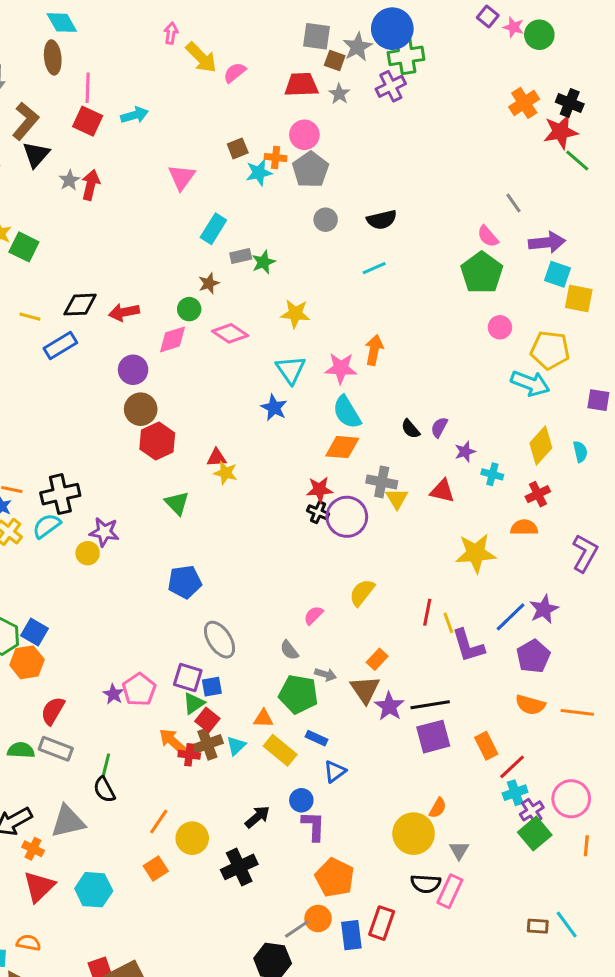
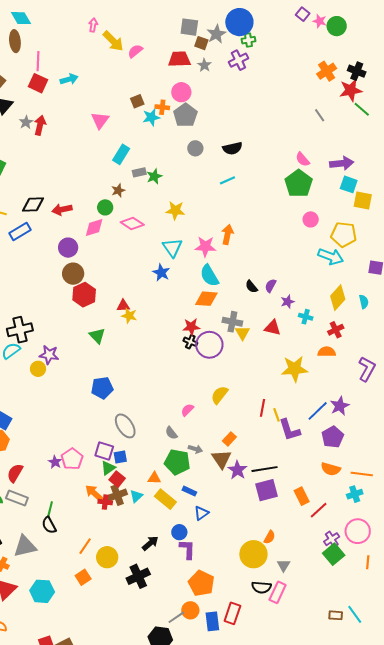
green cross: (406, 56) -> (248, 40), size x0.6
gray line: (514, 203) -> (320, 115), moved
cyan cross: (515, 793) -> (355, 494), moved

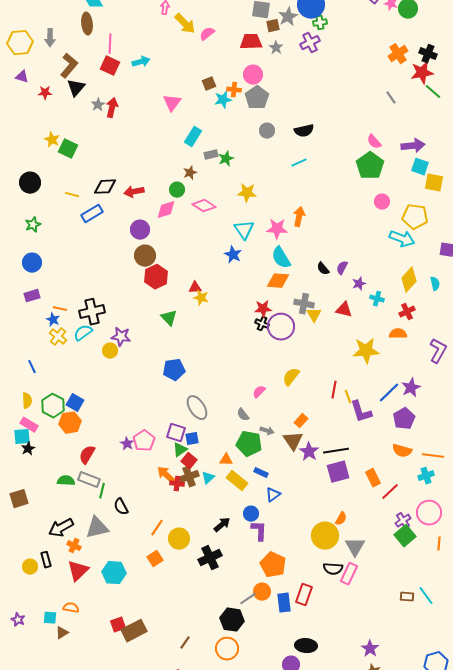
brown square: (201, 43) -> (273, 26), turned -32
green line: (50, 509) -> (102, 491), moved
gray triangle: (284, 565) -> (355, 547), size x1.5

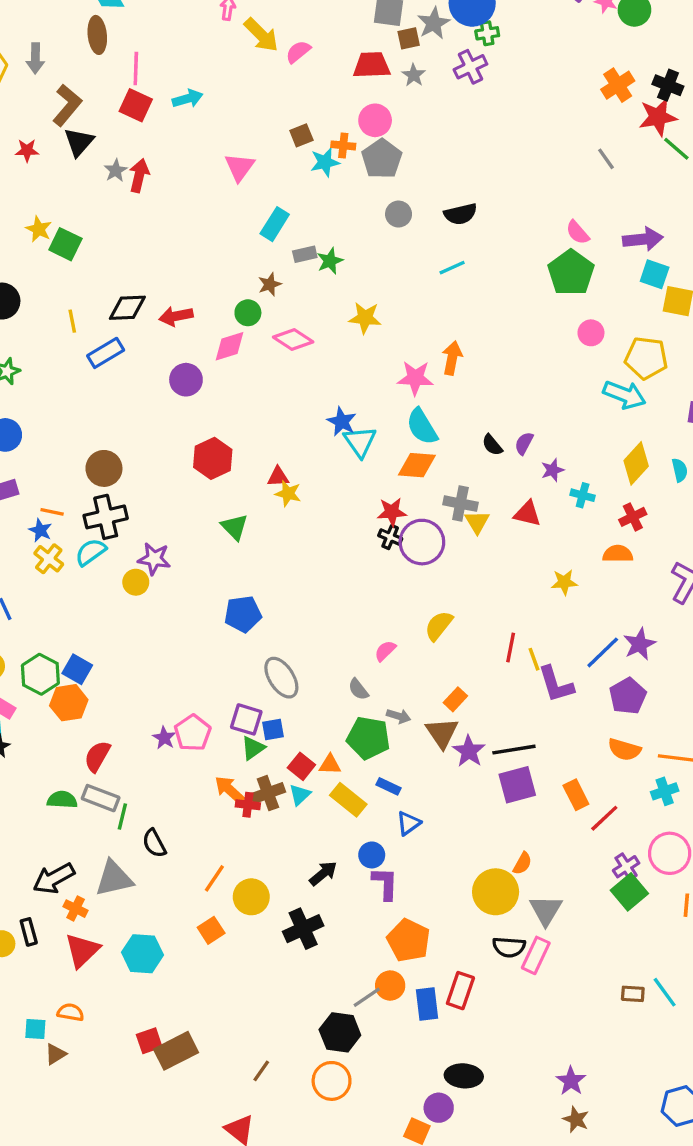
yellow line: (72, 195) -> (72, 321), turned 64
cyan triangle: (244, 230) -> (360, 442), moved
brown circle: (145, 256) -> (104, 468), moved
yellow star: (366, 351) -> (564, 582), size x0.6
red square: (189, 461) -> (301, 766), moved

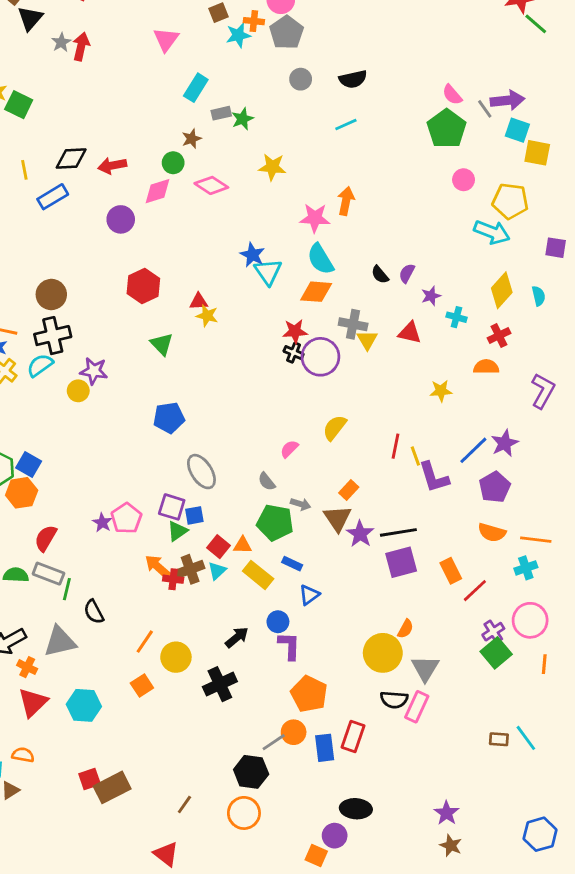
gray line: (606, 159) -> (485, 109), moved

